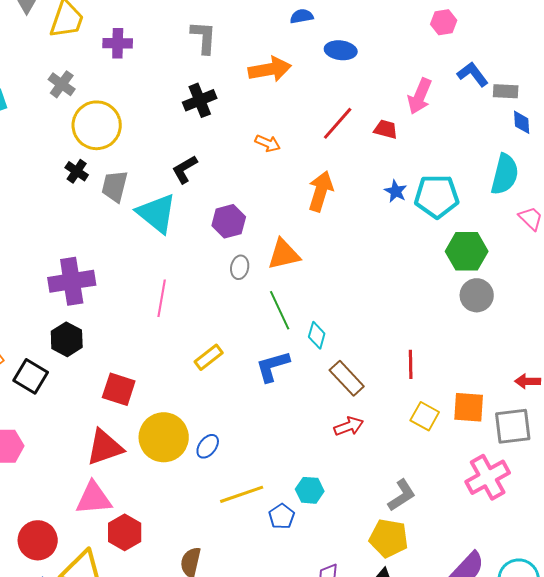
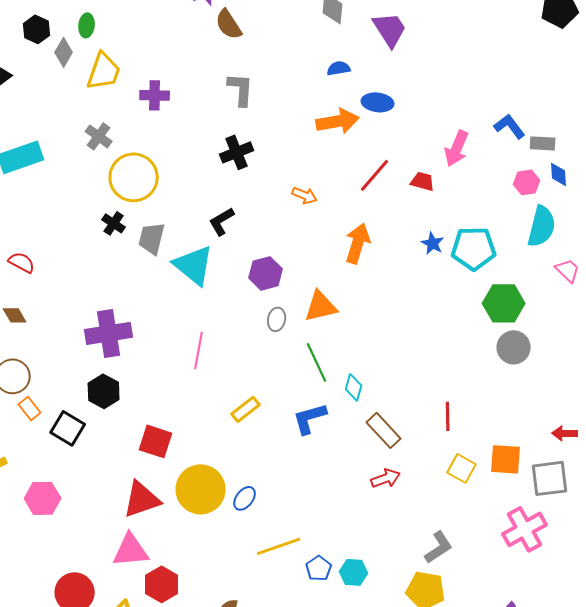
pink hexagon: (444, 22) -> (527, 182), moved
orange arrow: (270, 69) -> (338, 121), moved
cyan hexagon: (310, 490) -> (354, 572), moved

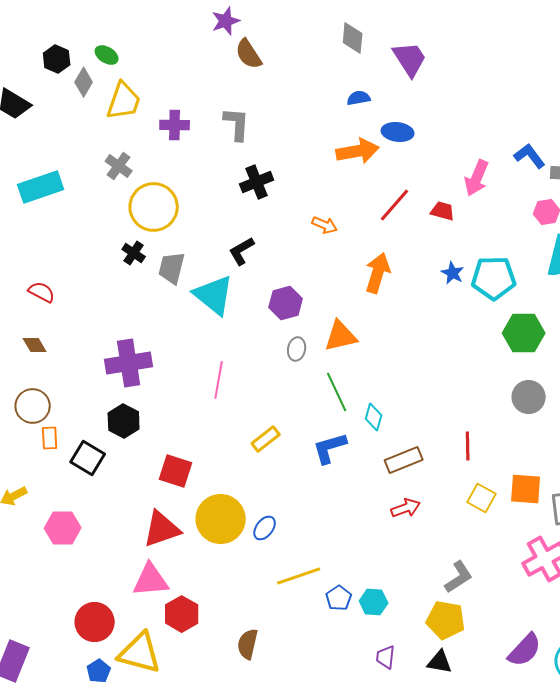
green ellipse: (87, 25) -> (107, 55), turned -65
gray L-shape: (241, 89) -> (237, 124), moved
gray circle: (514, 347) -> (529, 397), moved
orange rectangle: (30, 408) -> (50, 438), turned 35
brown rectangle: (384, 430) -> (404, 460), turned -69

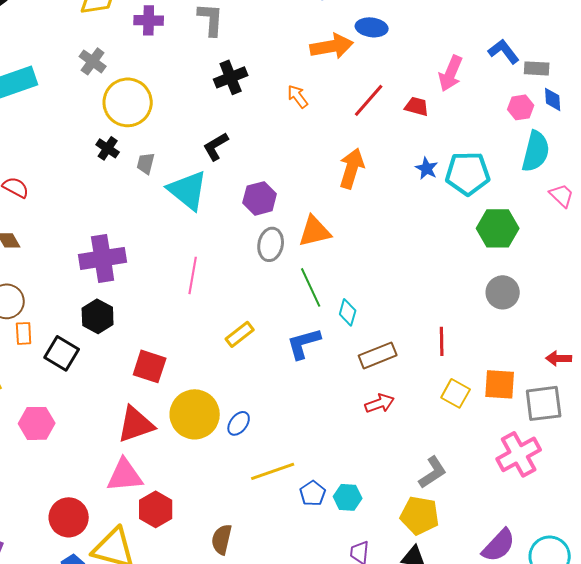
orange arrow: (325, 225) -> (298, 96), moved, turned -150
gray trapezoid: (172, 268) -> (146, 163), size x0.7
gray ellipse: (297, 349) -> (271, 244), size x1.4

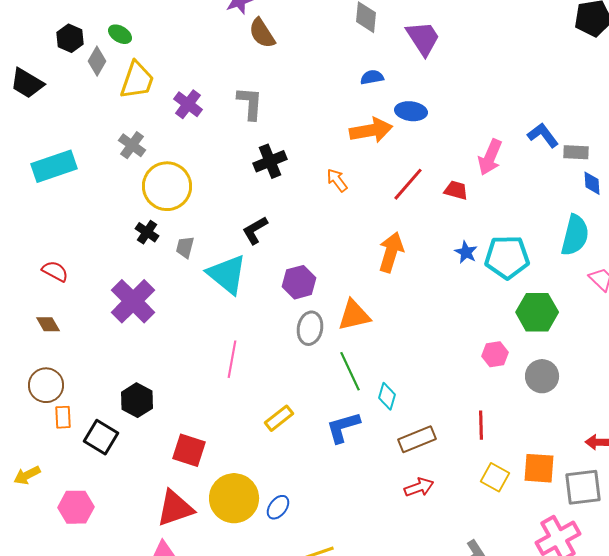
purple cross: (149, 20) -> (188, 104), turned 36
pink hexagon: (521, 107) -> (495, 354), moved
purple cross: (103, 258) -> (133, 301), moved, turned -36

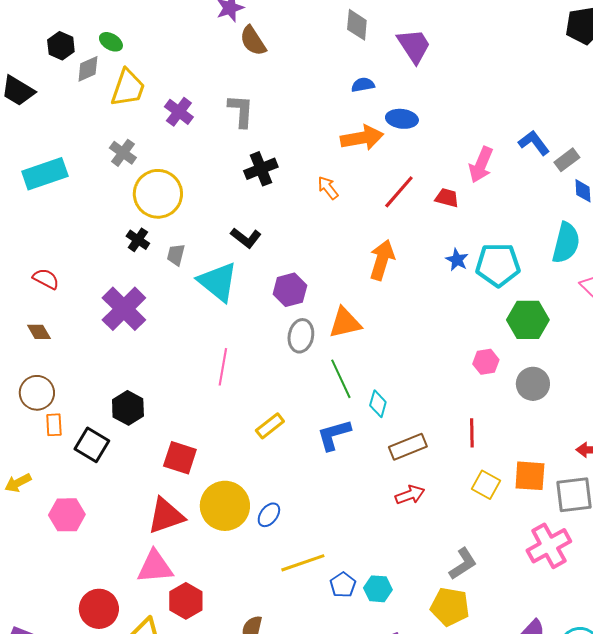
gray diamond: (97, 61) -> (88, 69), turned 36
gray rectangle: (576, 152) -> (567, 160), turned -40
black L-shape: (255, 230) -> (246, 238), turned -112

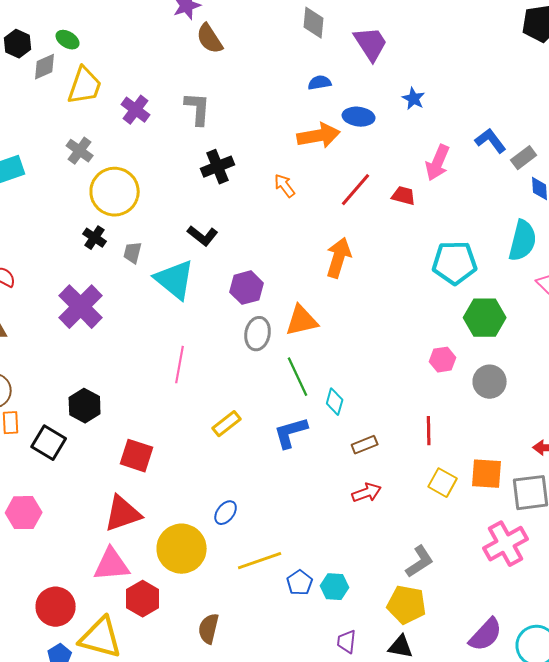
blue star: (457, 260) -> (414, 99), moved
brown rectangle: (408, 447) -> (365, 445), size x0.7
yellow circle: (225, 506) -> (182, 549), moved

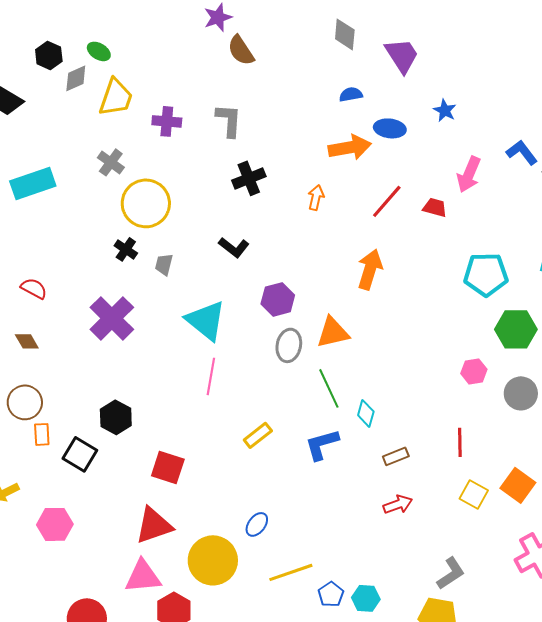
purple cross: (136, 110) -> (167, 121), turned -32
orange arrow: (285, 186) -> (316, 197), turned 50
cyan triangle: (175, 280) -> (206, 320), moved
orange square: (487, 474) -> (518, 485), turned 32

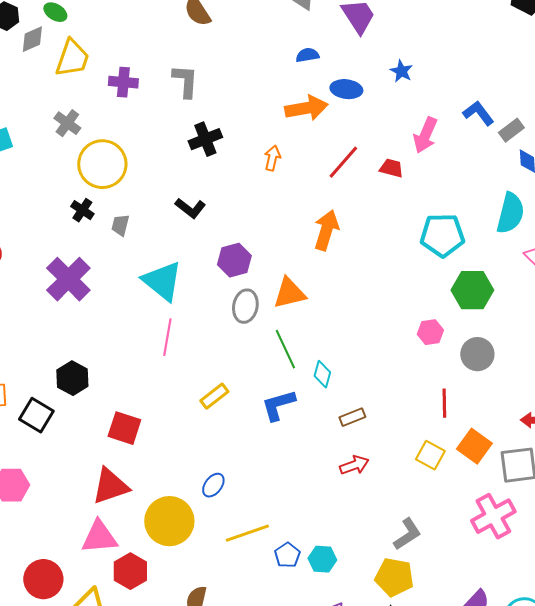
red line: (460, 442) -> (444, 403), moved

